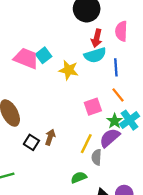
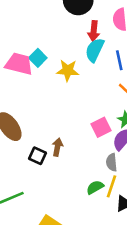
cyan semicircle: (95, 55) -> (95, 50), turned 140
pink square: (93, 107) -> (101, 127), moved
yellow line: (86, 144) -> (111, 186), moved

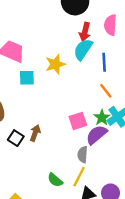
cyan square: (38, 58) -> (27, 78), moved, turned 35
yellow star: (68, 70) -> (55, 64), turned -30
green semicircle: (95, 187) -> (55, 180), moved, turned -119

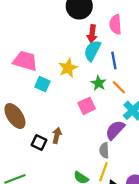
cyan square: (27, 78) -> (42, 84), turned 32
green star: (102, 118) -> (99, 83), moved
pink square: (78, 121) -> (87, 106), moved

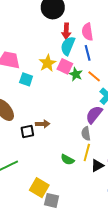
pink semicircle: (115, 24) -> (87, 32), moved
pink square: (87, 106) -> (65, 66), moved, turned -35
brown arrow: (57, 135) -> (43, 124), turned 80
black square: (39, 143) -> (27, 132), turned -32

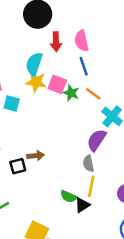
cyan semicircle: (68, 46) -> (34, 64), moved
yellow star: (47, 63) -> (36, 82), turned -30
black triangle: (97, 166) -> (82, 205), moved

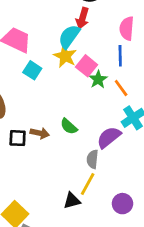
red arrow: (56, 42) -> (82, 18), moved
green semicircle: (69, 196) -> (69, 126), moved

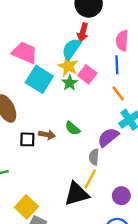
cyan square: (32, 70) -> (39, 79), size x1.6
green star: (98, 79) -> (70, 83), moved
black triangle: (72, 201) -> (77, 194), size x1.6

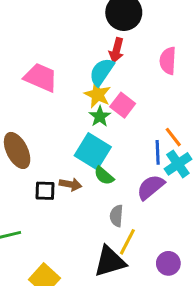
blue line: (117, 65) -> (158, 152), moved
cyan square: (39, 79) -> (93, 151), moved
orange line: (118, 93) -> (173, 137), moved
gray semicircle: (94, 157) -> (116, 216), moved

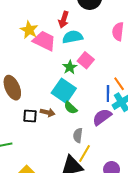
red arrow: (116, 50) -> (64, 20), moved
cyan semicircle: (102, 72) -> (73, 37), turned 42
pink trapezoid: (41, 77) -> (44, 41), moved
yellow star: (98, 95) -> (29, 30), moved

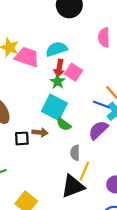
red arrow: (64, 20) -> (59, 68), moved
blue line: (108, 94) -> (101, 104), turned -63

